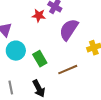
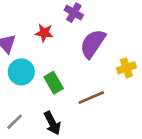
red star: (39, 16) -> (44, 33), moved
gray line: (11, 88) -> (15, 122), turned 56

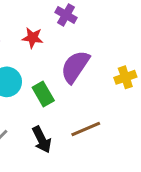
purple semicircle: (93, 44) -> (75, 67), moved
brown line: (91, 97) -> (86, 129), moved

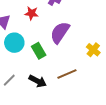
yellow cross: (125, 77) -> (93, 50), moved, turned -32
black arrow: (42, 140) -> (38, 81), turned -36

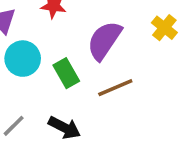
yellow cross: (93, 50) -> (164, 28), moved
brown line: (67, 74) -> (115, 88), moved

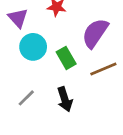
black arrow: (64, 128) -> (65, 99), turned 45

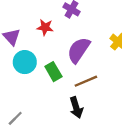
gray line: (26, 98) -> (15, 118), moved
black arrow: (65, 99) -> (76, 108), moved

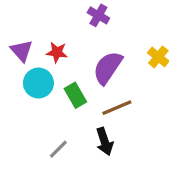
red star: (45, 27) -> (57, 52), moved
gray line: (15, 118) -> (58, 149), moved

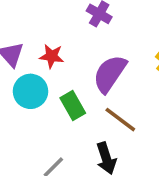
brown line: (117, 108) -> (120, 120), turned 60

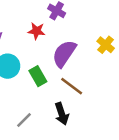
red star: (52, 56) -> (37, 31), moved

